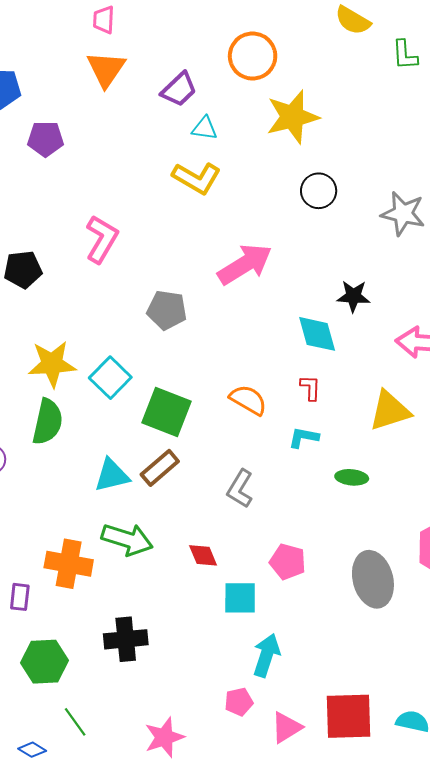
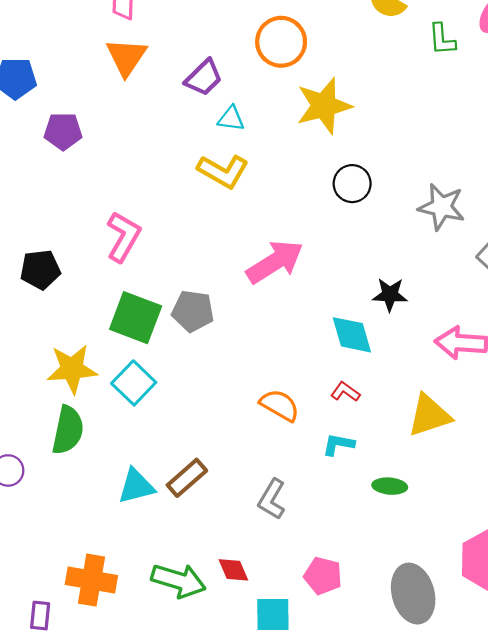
red L-shape: (310, 388) -> (345, 392), turned -56
green square: (166, 412) -> (136, 318), moved
green arrow: (127, 539) -> (178, 581), moved

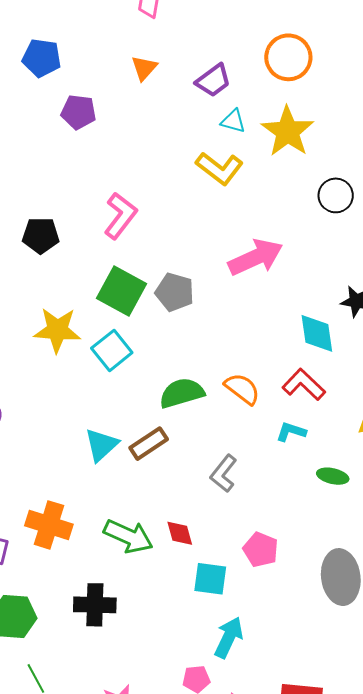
orange triangle: (126, 57) -> (144, 68), moved, size x0.7
yellow star: (324, 106) -> (288, 131), moved, turned -30
red L-shape: (345, 392) -> (304, 385), size x1.6
green semicircle: (68, 430) -> (182, 393), moved, turned -126
cyan triangle: (136, 486) -> (101, 445), turned -36

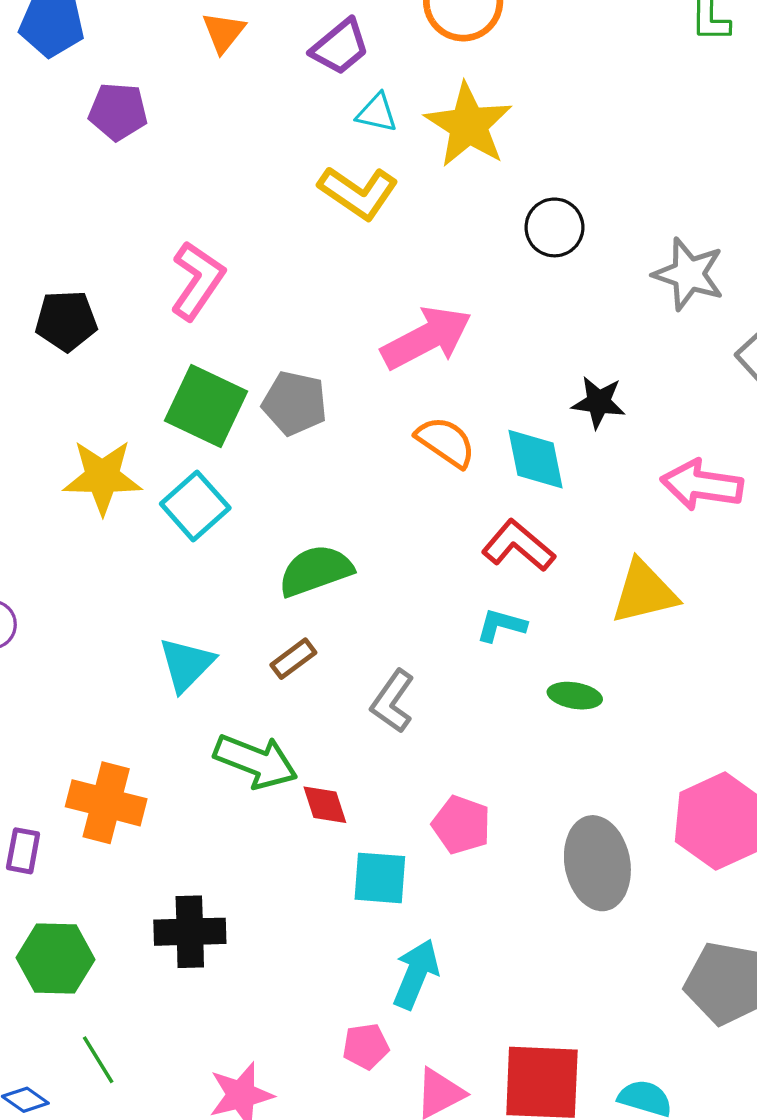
orange semicircle: (242, 389) -> (446, 442), moved
brown rectangle: (149, 444) -> (293, 659), moved, size x0.7
green arrow: (128, 536) -> (256, 761), moved

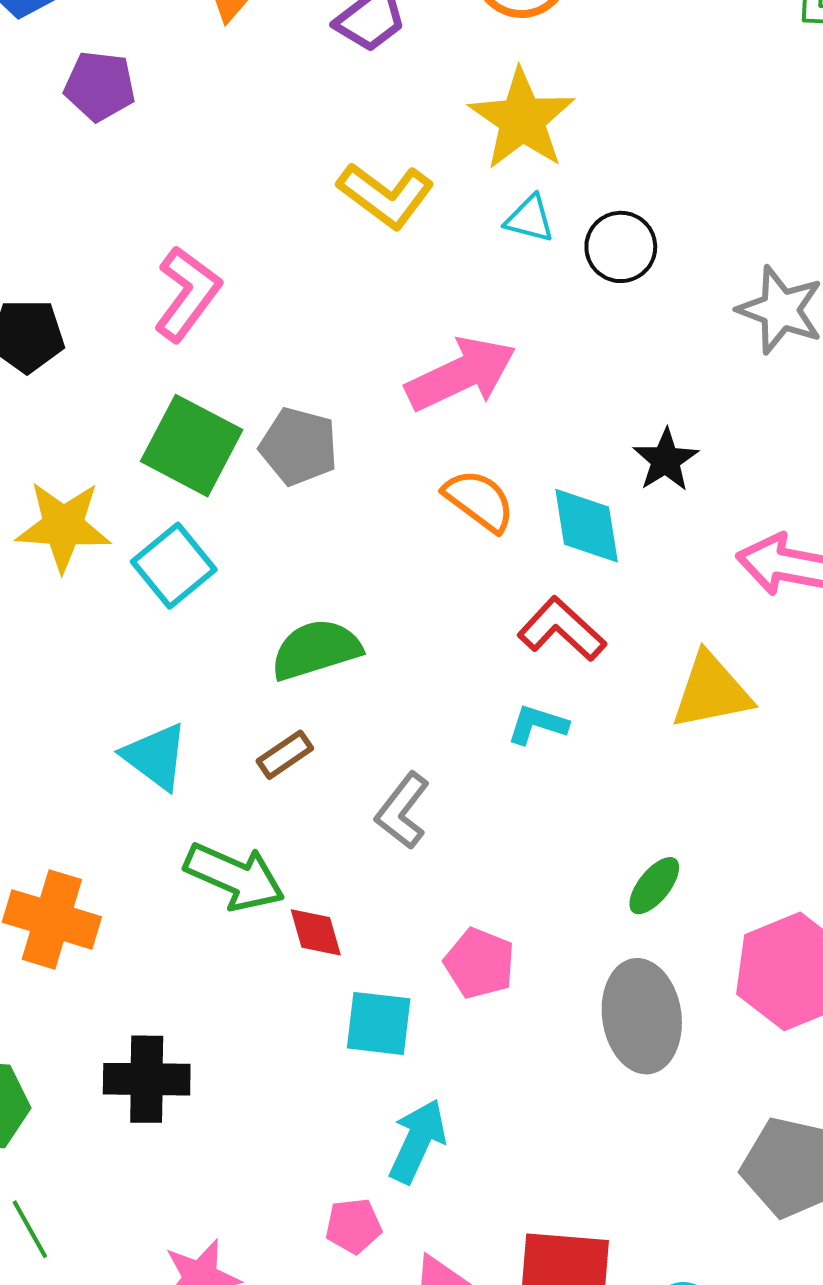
cyan triangle: (377, 113) -> (530, 219), moved
black star: (599, 402) -> (666, 460), turned 30
cyan triangle: (186, 664) -> (155, 756), turned -40
green ellipse: (575, 696) -> (654, 886), moved, turned -63

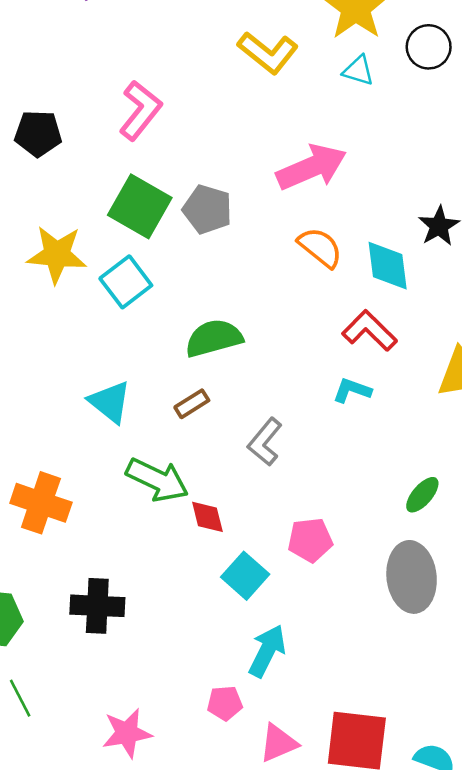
black circle: (621, 247) -> (429, 47), moved
pink pentagon: (479, 963) -> (310, 540), turned -30
cyan square: (379, 1023) -> (245, 576), turned 33

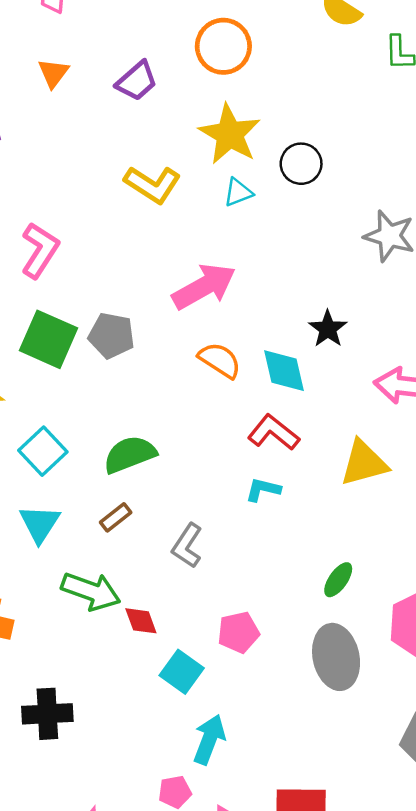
cyan triangle: (358, 71) -> (238, 192), turned -32
cyan square: (126, 282) -> (43, 451), moved
cyan triangle: (110, 402) -> (40, 524), turned 30

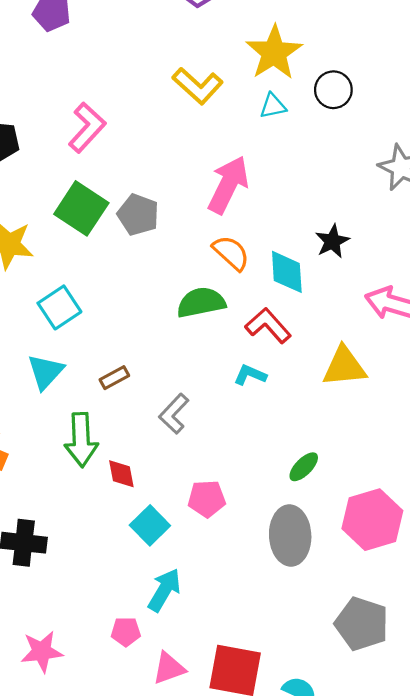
pink arrow: (204, 286) -> (228, 185), turned -44
green semicircle: (130, 454) -> (201, 302), moved
green arrow: (91, 591) -> (81, 440), turned 58

